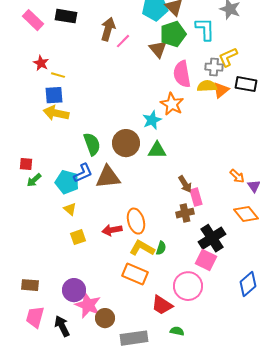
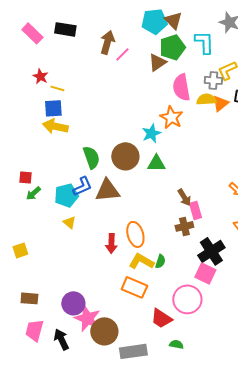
brown triangle: (158, 49) -> (157, 62), turned 36
cyan pentagon: (67, 182) -> (66, 195), turned -30
red arrow: (112, 230) -> (111, 243), turned -78
yellow square: (78, 237) -> (20, 250), moved
brown circle: (105, 318) -> (104, 331), size x1.4

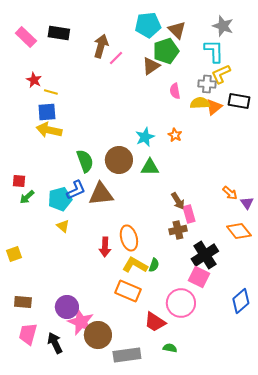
brown triangle: (173, 20) -> (177, 30), moved
cyan L-shape: (204, 42) -> (214, 51), moved
pink semicircle: (181, 87) -> (175, 91), size x0.6
orange star: (171, 117) -> (175, 135), moved, size x0.6

